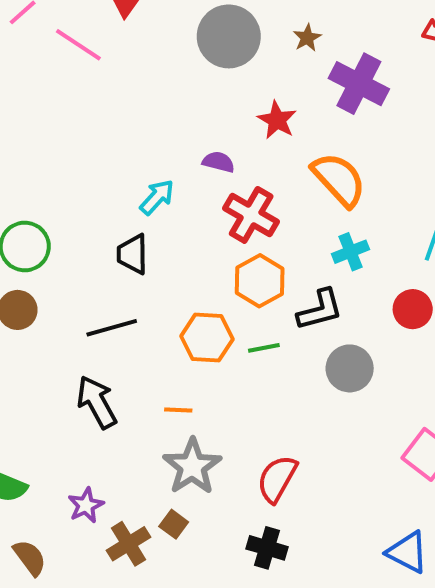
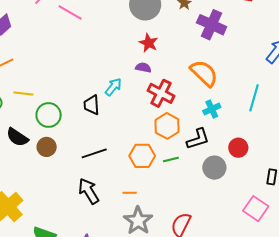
red star: (277, 120) -> (149, 43), moved
black trapezoid: (132, 254) -> (92, 105), moved
red circle: (413, 309) -> (238, 148), moved

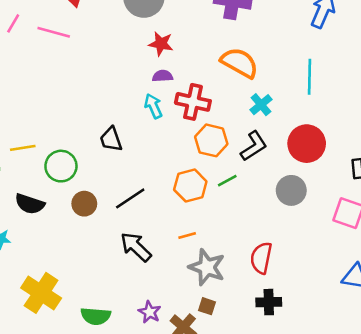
cyan arrow: (113, 87) -> (153, 106), moved, turned -48
brown circle: (47, 147) -> (84, 204), moved
red circle: (238, 148) -> (307, 144), size x1.5
gray circle: (214, 168) -> (291, 190), moved

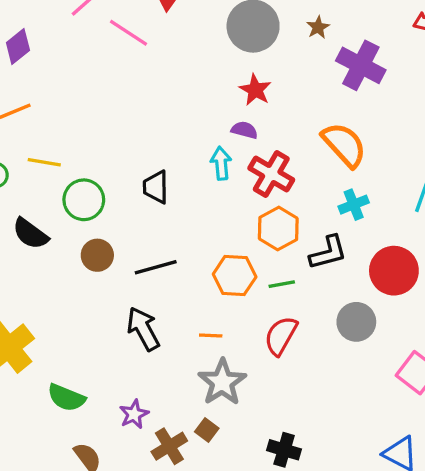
red semicircle: (261, 258) -> (281, 336), moved

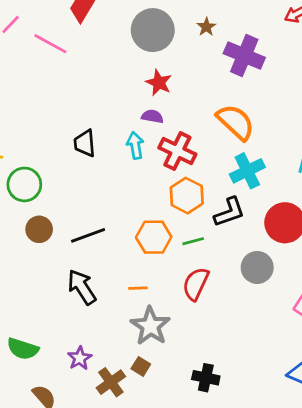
black trapezoid: (156, 187) -> (85, 143), moved
cyan cross: (354, 205) -> (247, 171), size x1.4

